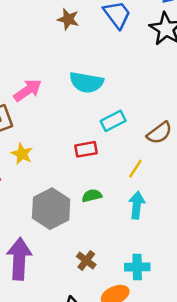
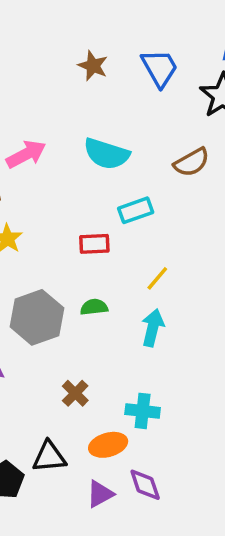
brown semicircle: (159, 133) -> (192, 162), moved

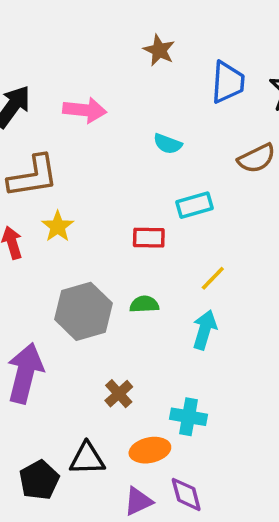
blue trapezoid: (160, 68) -> (228, 82), moved, turned 30
pink arrow: (26, 154) -> (85, 110), moved, turned 30
cyan semicircle: (107, 154) -> (168, 144), size x0.6

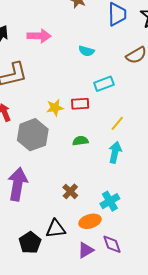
yellow star: (58, 226) -> (55, 108), moved, turned 30
gray hexagon: (84, 311) -> (33, 135), moved
cyan cross: (189, 417) -> (110, 201), turned -36

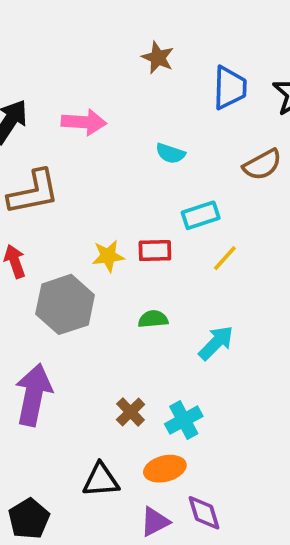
yellow line: (117, 123) -> (225, 258), moved
cyan arrow: (115, 152) -> (216, 343), turned 30
cyan cross: (110, 201) -> (184, 420), moved
black pentagon: (30, 243) -> (29, 519), moved

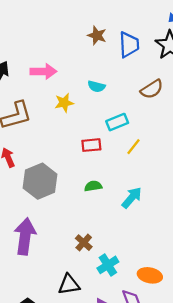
brown star: (158, 58) -> (97, 35), moved
yellow star: (108, 256) -> (64, 103), moved
cyan cross: (184, 420) -> (108, 265), moved
orange ellipse: (165, 469) -> (150, 275), moved, turned 30

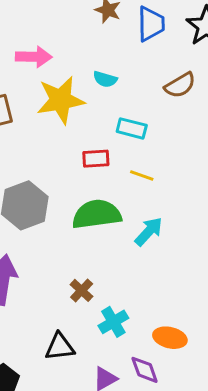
yellow star: (64, 103) -> (61, 100), size x1.8
cyan rectangle: (117, 122) -> (132, 128), turned 35
yellow line: (133, 147) -> (142, 176), moved, turned 70
green semicircle: (93, 186) -> (97, 214), size x2.0

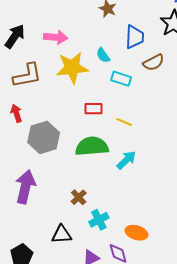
blue trapezoid: (151, 24) -> (135, 37), moved
cyan semicircle: (105, 79) -> (103, 55), turned 35
cyan rectangle: (132, 128) -> (121, 79), moved

